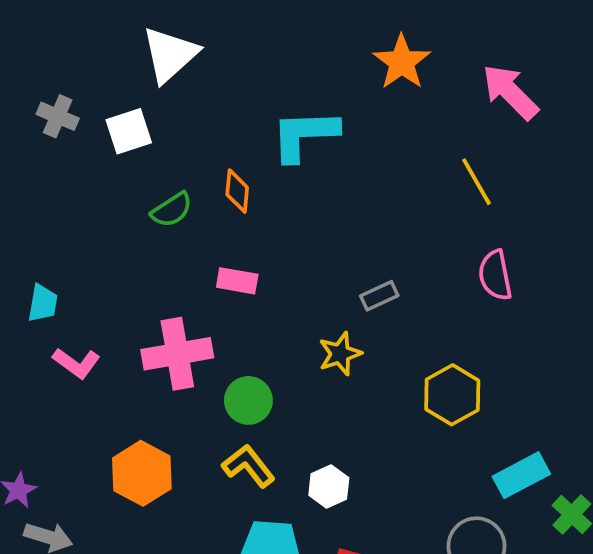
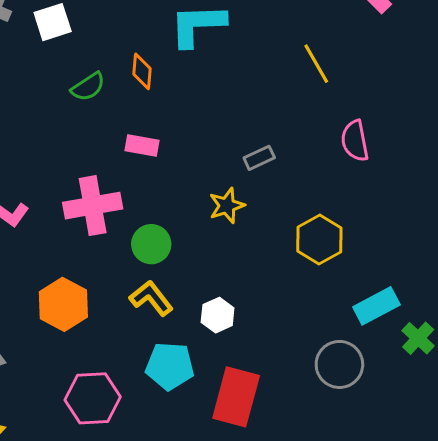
yellow line: (476, 182) -> (316, 64), moved

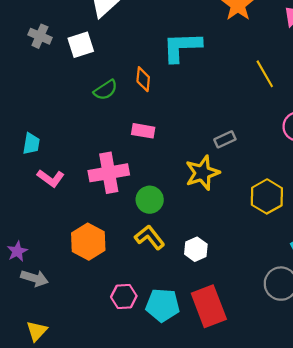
yellow star: (227, 206) -> (202, 173), size x1.4
cyan pentagon: (170, 366) -> (163, 305), moved
red rectangle: (236, 397) -> (209, 306), turned -36
pink hexagon: (93, 398) -> (124, 297), moved, size x0.7

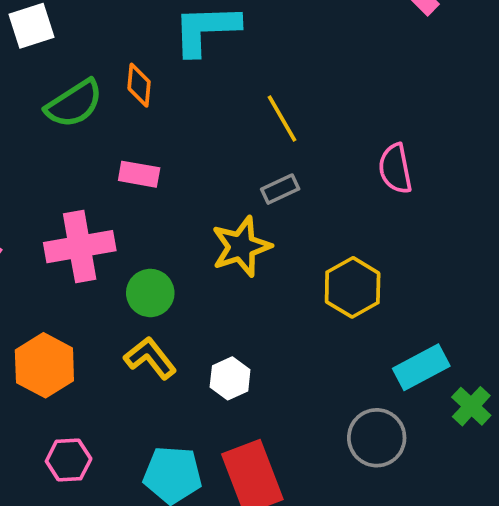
yellow line: (265, 74) -> (282, 119), moved
green semicircle: (106, 90) -> (74, 104), size x1.4
pink hexagon: (124, 297) -> (69, 460), moved

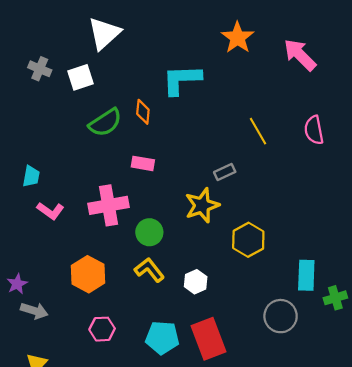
yellow line: (282, 119) -> (258, 131), moved
pink semicircle: (395, 169) -> (314, 130), moved
yellow hexagon: (353, 287) -> (248, 240), moved
cyan rectangle: (421, 367) -> (306, 275), turned -60
green cross: (471, 406) -> (335, 298), turned 30

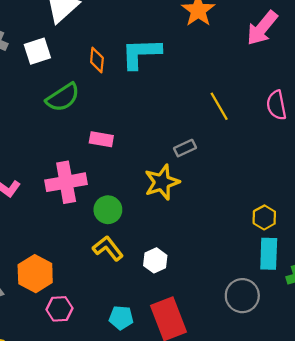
pink arrow: (300, 55) -> (262, 28), turned -96
orange diamond: (143, 112) -> (97, 60), moved
yellow hexagon: (248, 240) -> (264, 217), moved, size x0.7
orange hexagon: (88, 274) -> (35, 274), moved
cyan pentagon: (162, 338) -> (121, 318), size x0.7

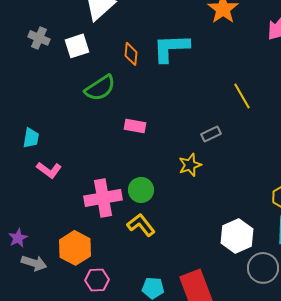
pink cross: (66, 182) -> (103, 198), moved
yellow star: (162, 182) -> (190, 165), size x0.7
white hexagon: (155, 260) -> (237, 236), moved, size x1.5

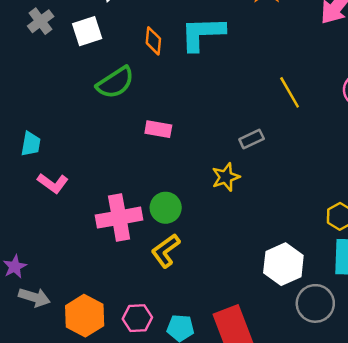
gray cross: (39, 38) -> (41, 21), turned 30
yellow L-shape: (141, 225) -> (166, 251), turned -88
orange hexagon: (75, 248) -> (85, 316), moved
pink hexagon: (97, 280) -> (137, 318), moved

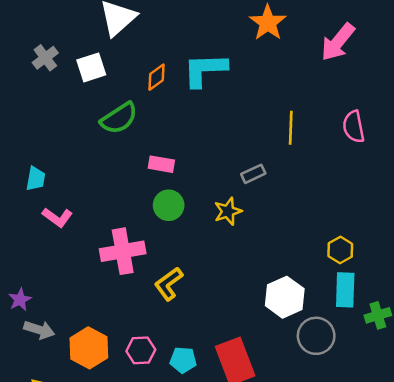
orange diamond: (153, 41) -> (157, 77), turned 48
yellow line: (290, 92) -> (291, 128), turned 32
green circle: (166, 208) -> (169, 205), moved

